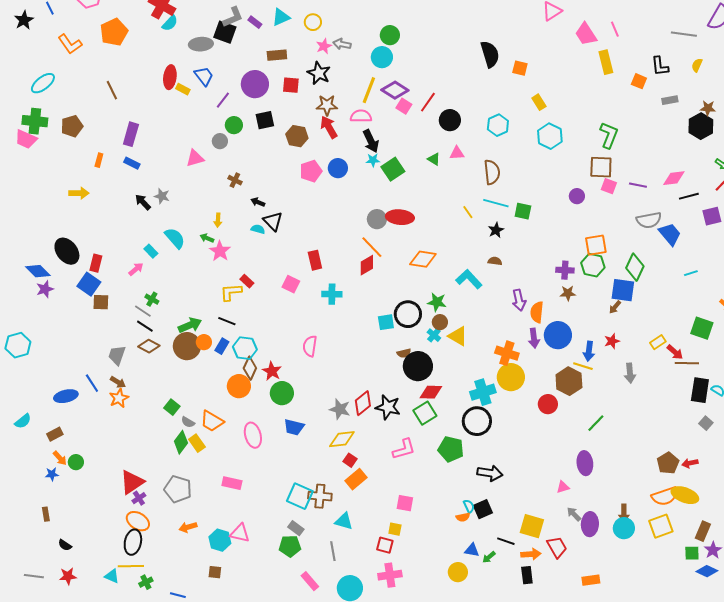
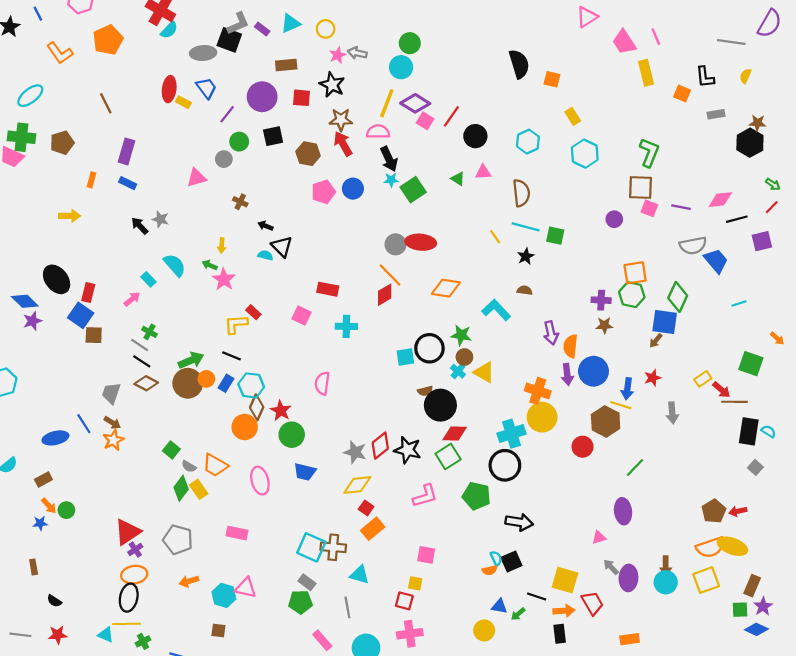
red rectangle: (315, 260) -> (328, 289), turned -66
orange ellipse: (138, 521) -> (134, 575), turned -40

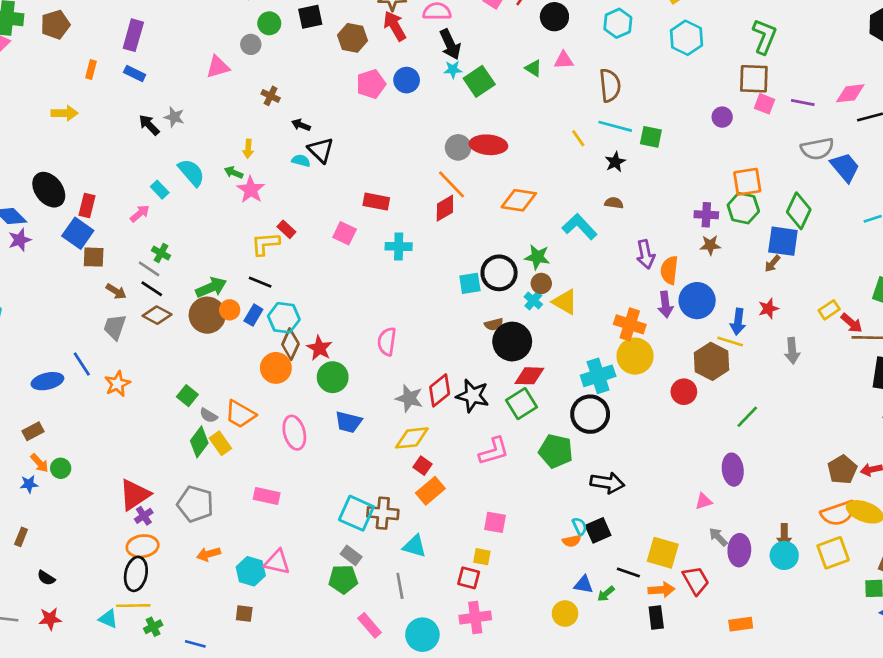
pink semicircle: (322, 383) -> (387, 342), moved
brown arrow: (112, 423) -> (116, 291), moved
brown rectangle: (34, 567) -> (21, 537), turned 32

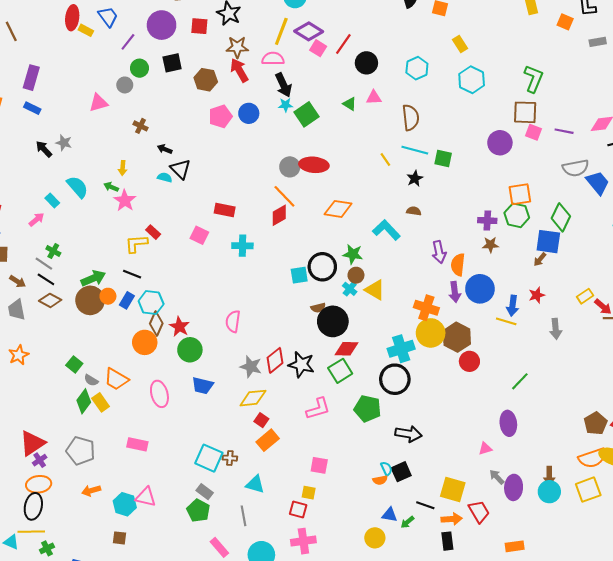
purple circle: (722, 117) -> (500, 143), size x1.5
gray trapezoid: (115, 327) -> (17, 310), turned -30
brown hexagon: (712, 361) -> (457, 337), moved
brown cross: (383, 513) -> (230, 458), size x0.6
green pentagon: (343, 579) -> (198, 511), turned 30

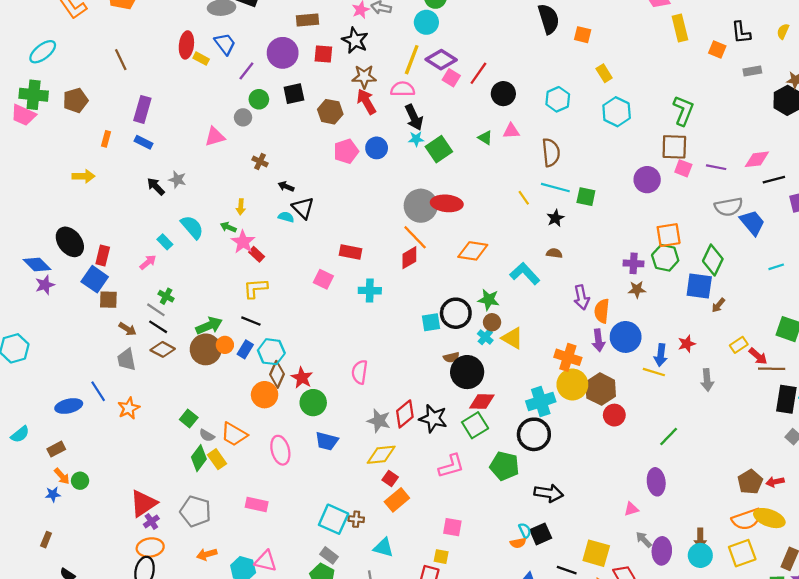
gray circle: (290, 167) -> (421, 206), size x1.5
red rectangle: (153, 232) -> (257, 254), moved
brown arrow: (540, 259) -> (718, 305), moved

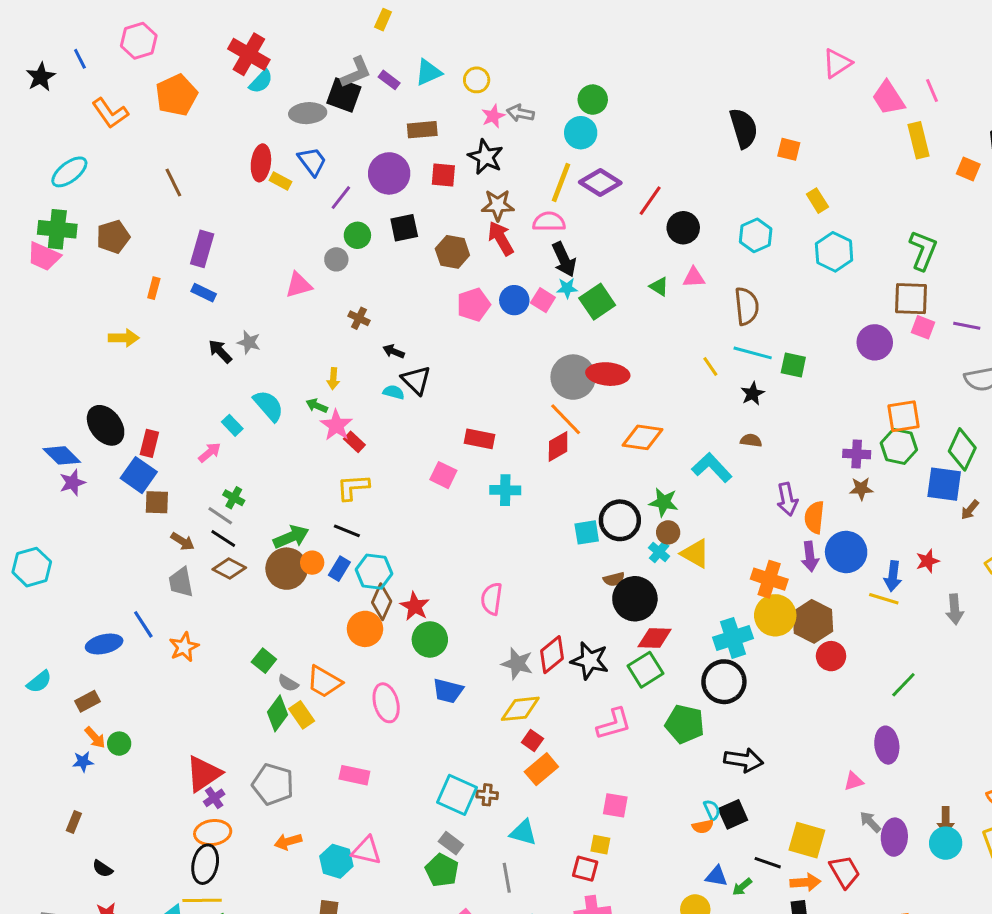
pink square: (451, 78) -> (543, 300), moved

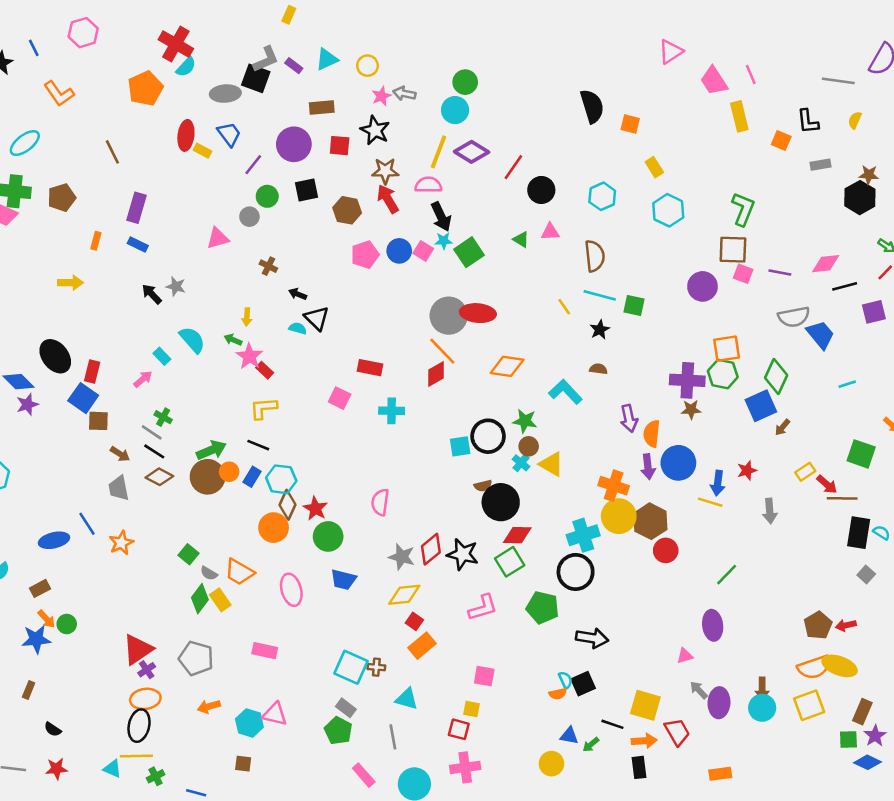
orange pentagon: (176, 95) -> (145, 88), moved
purple cross: (857, 454) -> (687, 380), size x1.5
blue square: (944, 484) -> (761, 406), turned -32
blue star: (83, 762) -> (36, 639), size x1.6

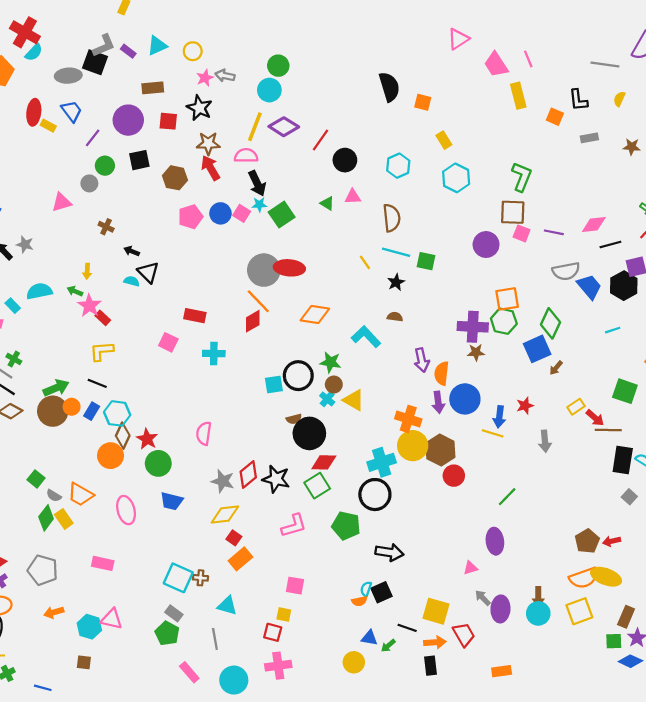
black hexagon: (860, 198) -> (624, 286), moved
cyan semicircle: (192, 340) -> (39, 291), turned -60
cyan semicircle: (565, 680) -> (366, 589), turned -136

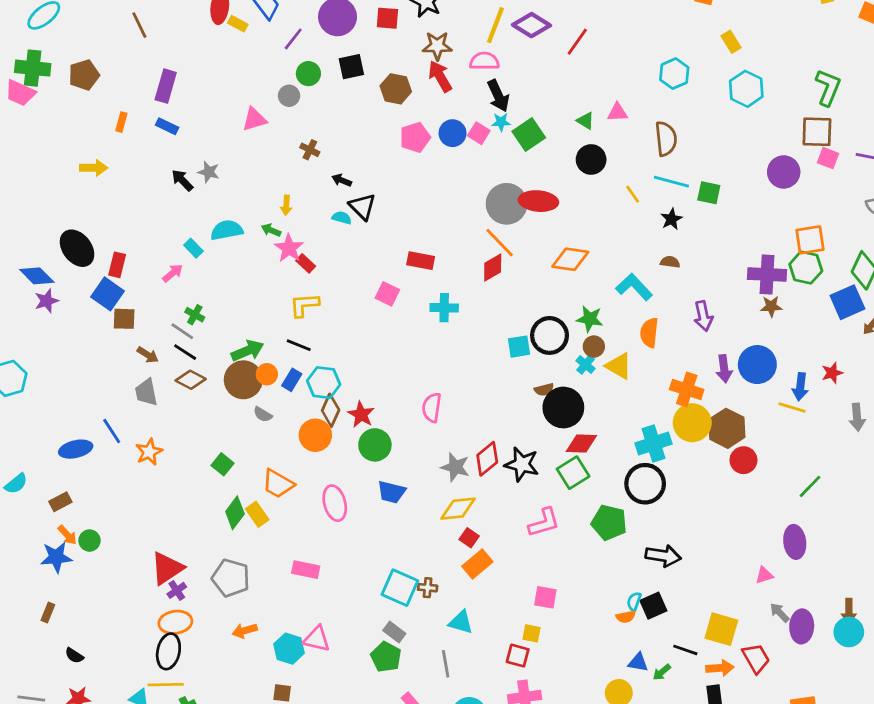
black circle: (345, 160) -> (591, 159), moved
orange semicircle: (442, 373) -> (649, 333), moved
gray semicircle: (54, 496) -> (263, 414), moved

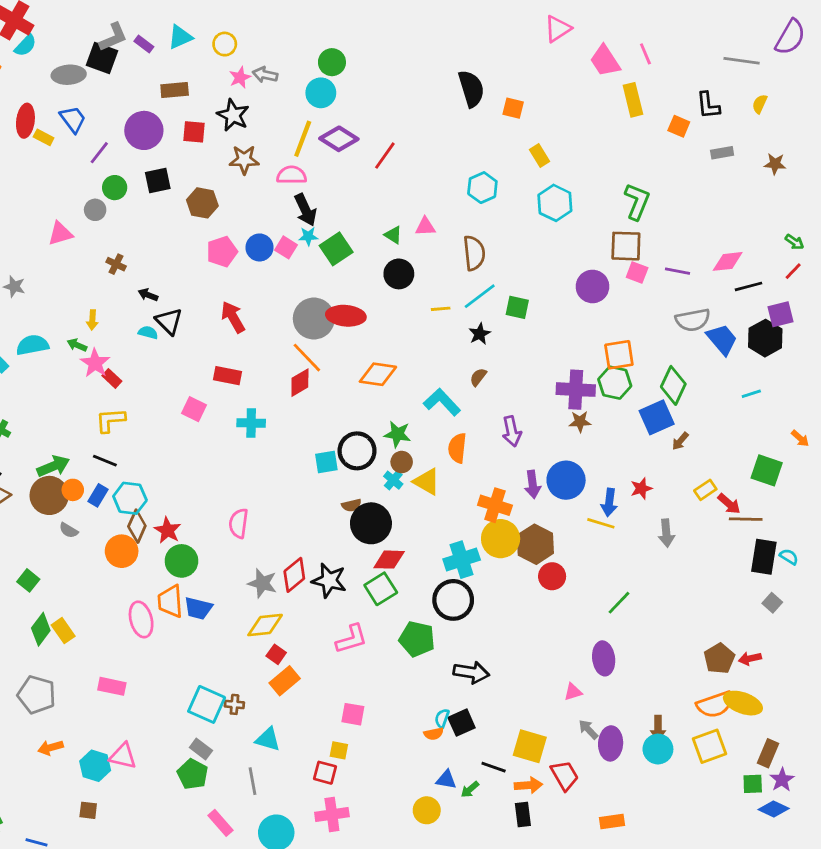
red arrow: (440, 76) -> (233, 317), moved
cyan line: (671, 182) -> (480, 296), turned -52
yellow line: (633, 194) -> (441, 309), turned -60
brown semicircle: (670, 262) -> (478, 377), turned -60
orange trapezoid: (278, 484) -> (170, 601), moved, turned 56

